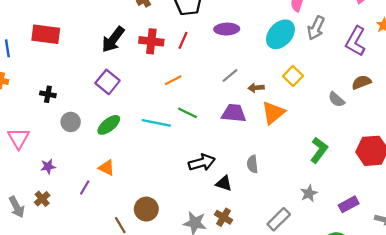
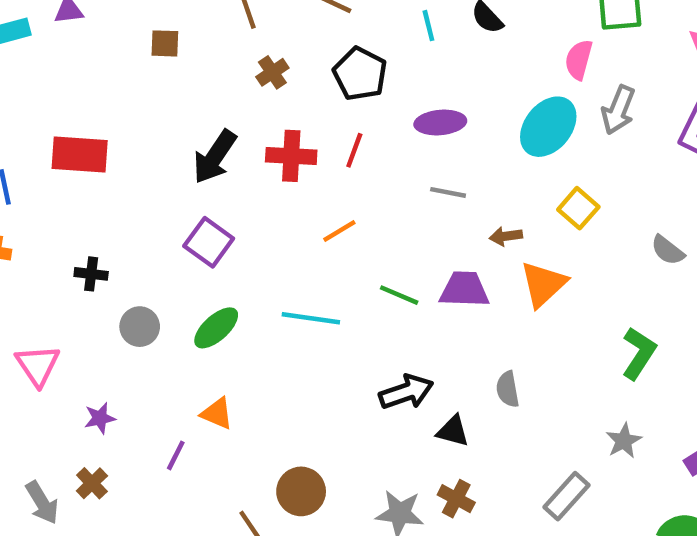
gray line: (230, 76) -> (448, 192), moved, turned 54
green line: (188, 113) -> (399, 295), moved

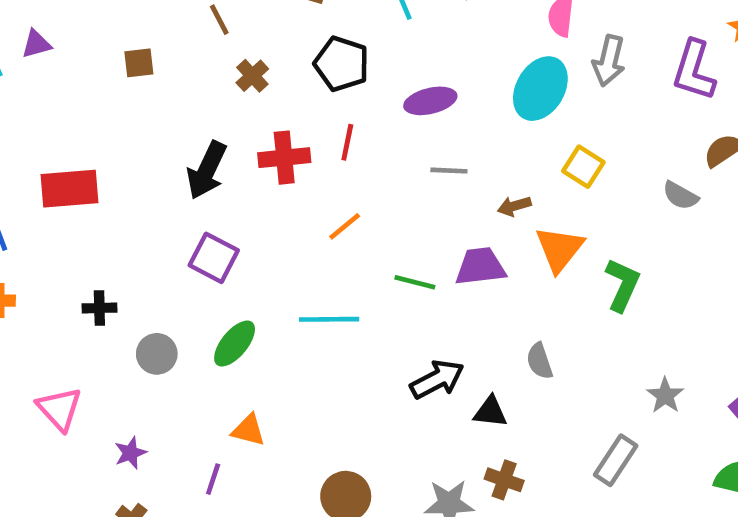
green L-shape: (639, 353) -> (622, 285), moved

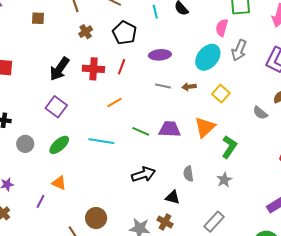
brown arrow: (514, 206) -> (189, 87), moved
gray star: (665, 395) -> (224, 180), moved
black triangle: (490, 412) -> (173, 197), moved

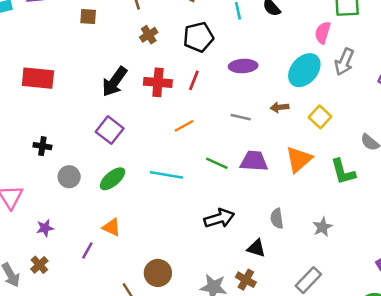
black pentagon: (125, 33) -> (198, 37), turned 30
gray line: (163, 86) -> (241, 117), moved
green L-shape: (229, 147) -> (343, 172), moved, turned 130

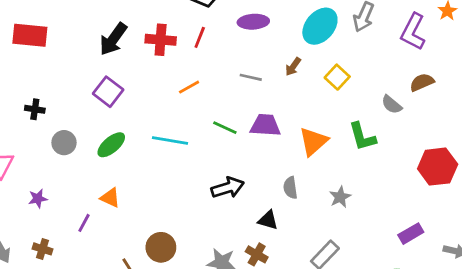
brown arrow: (280, 107) -> (293, 67), turned -48
orange triangle: (299, 159) -> (313, 141), moved
brown cross: (39, 265) -> (42, 249), moved, turned -30

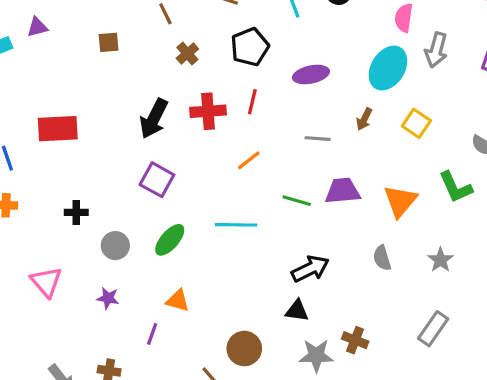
purple star: (38, 199) -> (108, 298), moved, turned 30
black triangle: (268, 220) -> (297, 311), moved

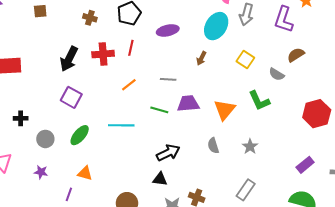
brown cross: (187, 54) -> (90, 18), turned -32
yellow square: (416, 123) -> (245, 59), moved
gray line: (318, 139) -> (168, 79), moved

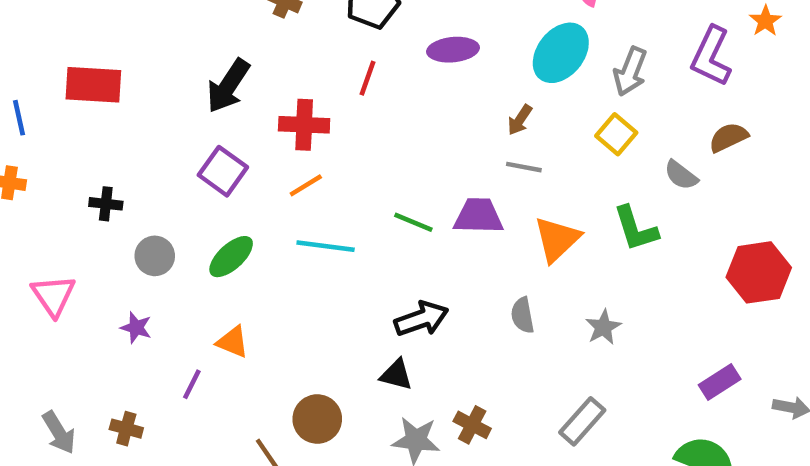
gray arrow: (246, 15) -> (630, 71), moved
red cross: (103, 54) -> (304, 125), moved
gray line: (168, 79) -> (524, 167), moved
orange line: (129, 85) -> (306, 185), moved

